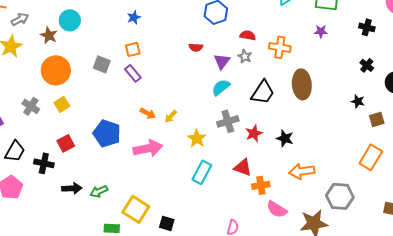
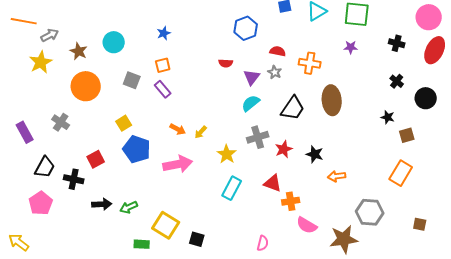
cyan circle: (70, 20) -> (114, 42), moved
yellow square: (62, 104) -> (124, 123), moved
orange arrow: (302, 171) -> (337, 176), moved, size x0.7

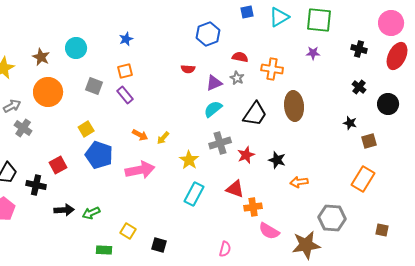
gray arrow: (50, 35) -> (12, 106), moved
purple triangle: (252, 77) -> (214, 83), turned 30
yellow square: (166, 225) -> (128, 231), size x0.6

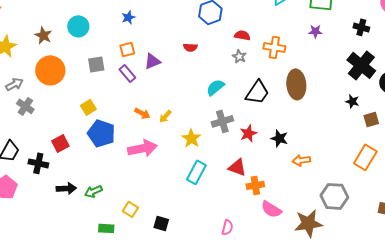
purple triangle: (214, 83) -> (152, 61), moved
gray square: (94, 86) -> (96, 64), turned -30
black cross: (359, 87) -> (361, 65), size x2.0

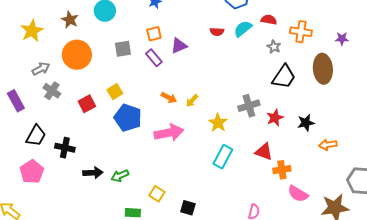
purple star: (315, 31) -> (342, 39), moved
gray star: (239, 56) -> (274, 47), moved
cyan semicircle: (215, 87) -> (243, 29), moved
black star: (279, 138) -> (306, 123), turned -30
red square: (60, 143) -> (87, 104), moved

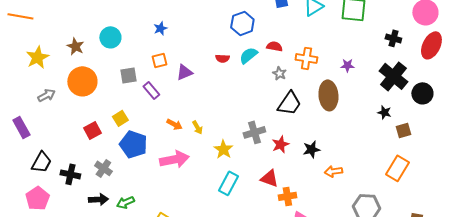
purple rectangle: (154, 58) -> (151, 90), moved
gray cross: (52, 91) -> (103, 168), moved
yellow arrow: (192, 101) -> (197, 127), turned -72

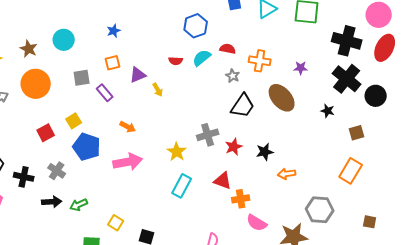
black cross: (393, 38) -> (347, 41), size x1.8
brown ellipse: (328, 95) -> (282, 98), turned -36
black star: (384, 112) -> (328, 111), moved
yellow arrow: (197, 127) -> (158, 90), moved

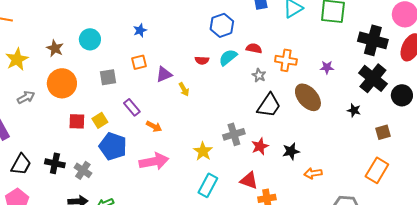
purple rectangle: (105, 93) -> (132, 107), moved
red square: (46, 133) -> (77, 121), moved, turned 30
black cross: (24, 177) -> (55, 163), moved

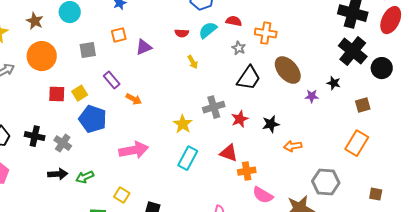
purple star: (327, 67) -> (312, 96), moved
yellow arrow: (184, 89) -> (193, 62), moved
pink arrow: (154, 161) -> (134, 150), moved

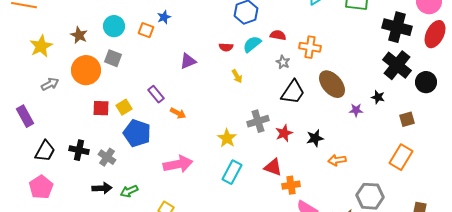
orange square: (119, 35) -> (146, 30), moved, turned 35
gray square: (88, 50) -> (113, 58), moved, turned 30

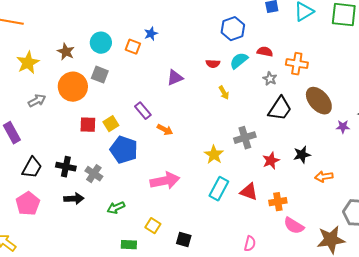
red star: (284, 133) -> (271, 161), moved
red triangle: (273, 167) -> (249, 192), moved
black arrow: (102, 188) -> (74, 199), moved

